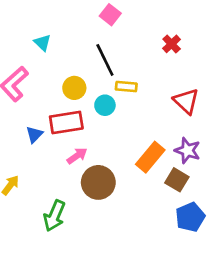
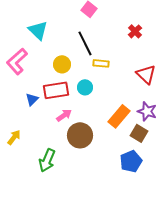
cyan triangle: (42, 43) -> (38, 30), size x1.5
cyan circle: (105, 105) -> (85, 87), moved
blue pentagon: (190, 217) -> (131, 161), moved

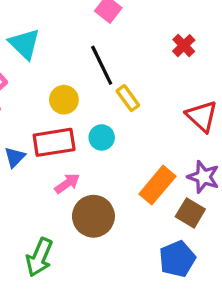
yellow rectangle: (101, 63) -> (128, 98), turned 49

